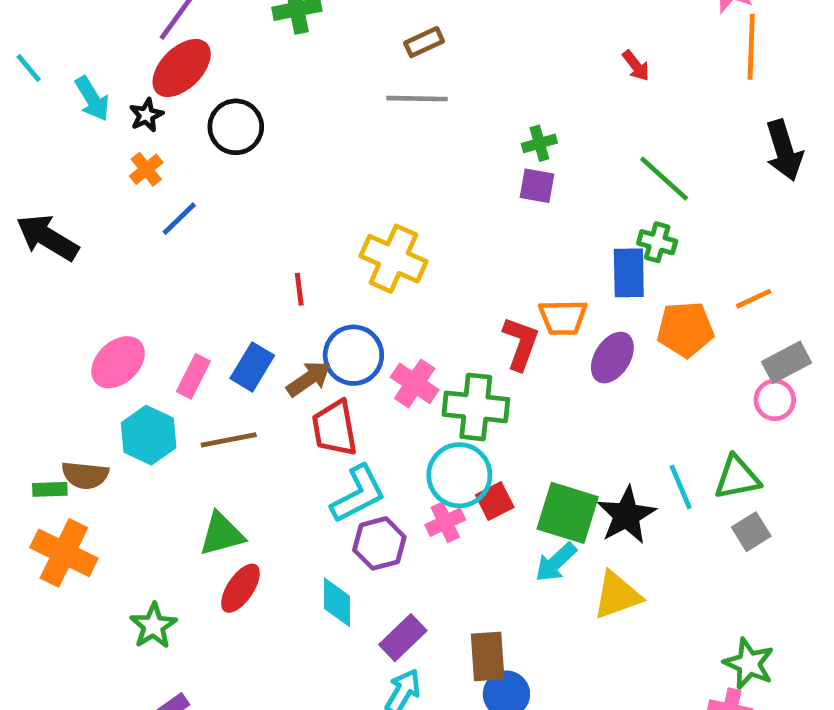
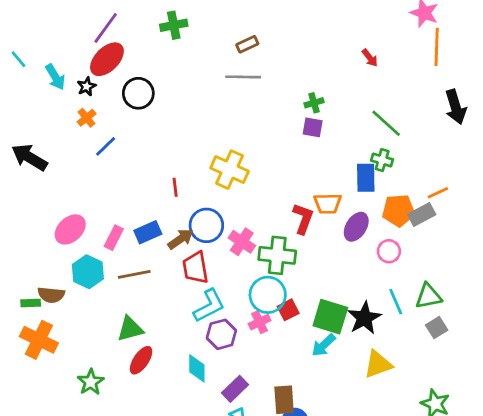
gray rectangle: (787, 362) -> (422, 214), moved
blue rectangle: (252, 367) -> (148, 232), turned 35
pink circle: (775, 400) -> (389, 251), moved
yellow triangle: (617, 595) -> (378, 364), moved

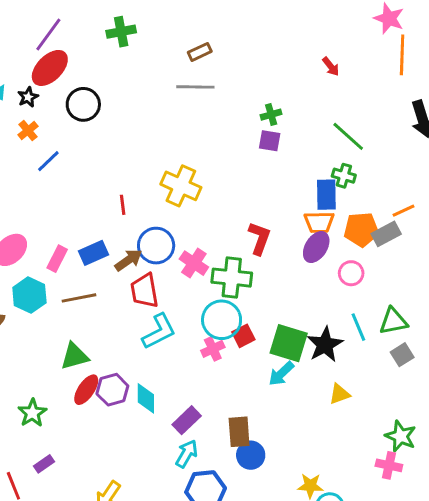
orange trapezoid: (328, 204) -> (319, 222), moved
purple hexagon: (221, 334) -> (112, 390), moved
yellow triangle: (378, 364) -> (339, 394), size x0.7

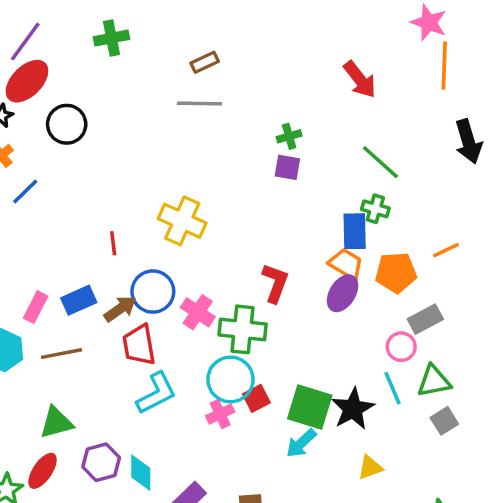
red arrow: (331, 67) -> (360, 79), size x1.6
orange trapezoid: (319, 222) -> (346, 264), turned -148
gray rectangle: (386, 234) -> (425, 319), moved
pink circle: (351, 273) -> (401, 347), moved
red ellipse: (86, 390) -> (43, 471), moved

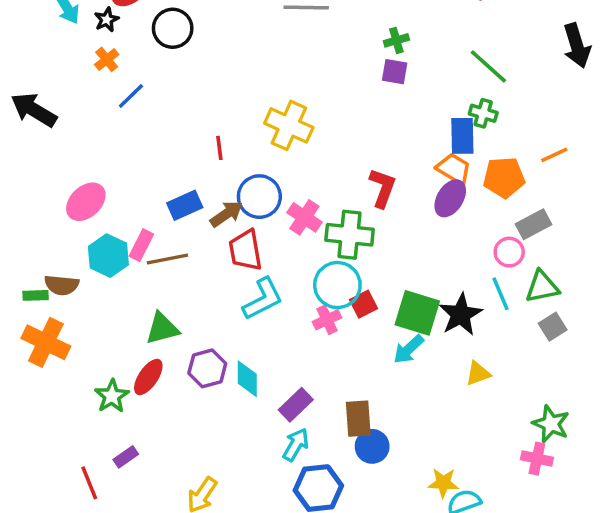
pink rectangle: (36, 307) -> (141, 245), moved

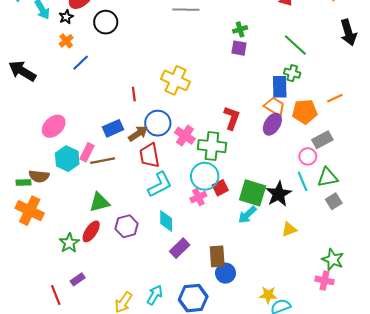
cyan diamond: (247, 379) -> (166, 221), moved
cyan arrow: (296, 445) -> (155, 295), moved

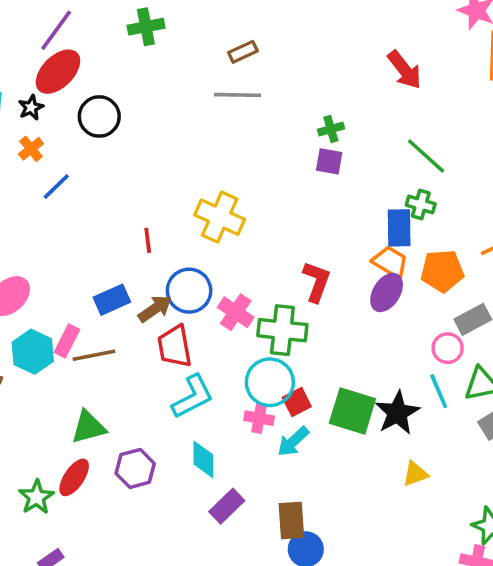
pink cross: (198, 197) -> (259, 418), turned 35
cyan arrow: (247, 215) -> (293, 442), moved

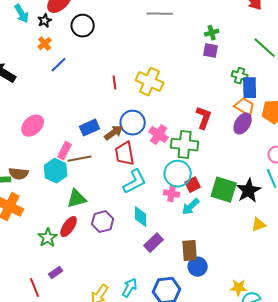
green cross: (421, 204) -> (240, 76), moved
red line: (148, 240) -> (115, 83), moved
cyan hexagon: (33, 352) -> (56, 171), moved

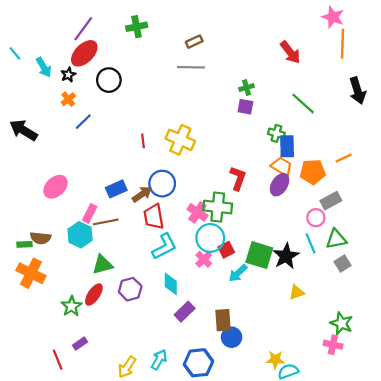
pink cross: (159, 135) -> (197, 212), moved
pink cross: (172, 194) -> (204, 259), turned 35
cyan arrow: (191, 207) -> (238, 273), moved

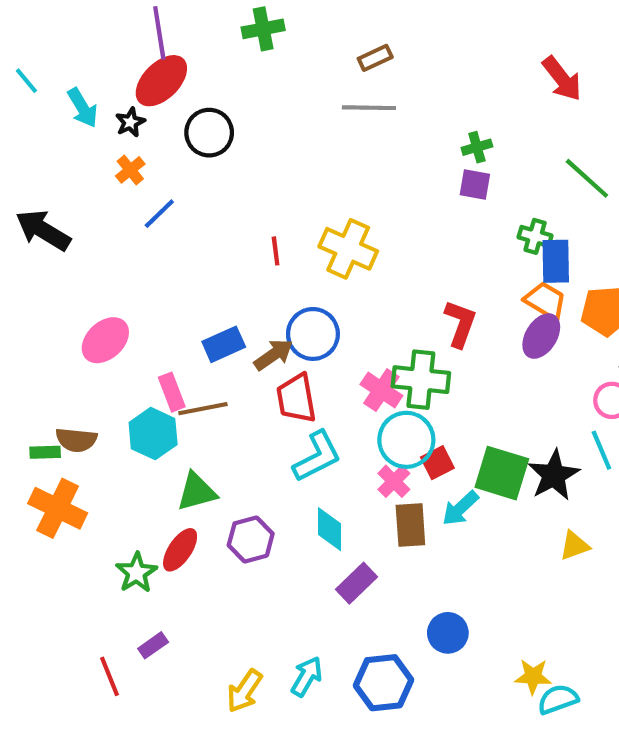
purple line: (83, 29) -> (159, 33), turned -45
pink rectangle: (90, 213) -> (172, 392), turned -48
brown rectangle: (223, 320) -> (410, 525), moved

